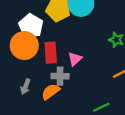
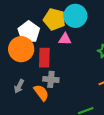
pink triangle: (75, 59) -> (65, 39), moved, turned 40
orange semicircle: (51, 92) -> (41, 93), turned 84

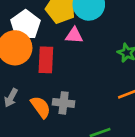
gray cross: (51, 79) -> (64, 103), moved

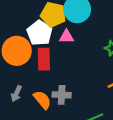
white pentagon: (25, 25) -> (40, 33), moved

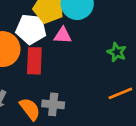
white pentagon: (40, 33) -> (31, 29), turned -30

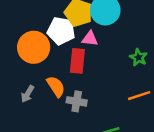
red rectangle: (34, 61) -> (77, 61), moved
orange semicircle: (30, 109) -> (56, 86), moved

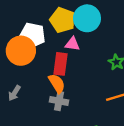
white pentagon: (61, 31) -> (32, 35), moved
orange semicircle: (56, 86) -> (57, 83), moved

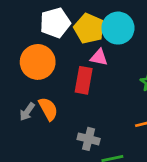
white pentagon: (32, 35) -> (55, 23), moved, turned -30
orange semicircle: (57, 83) -> (48, 109), moved
gray cross: (59, 101) -> (89, 139), moved

